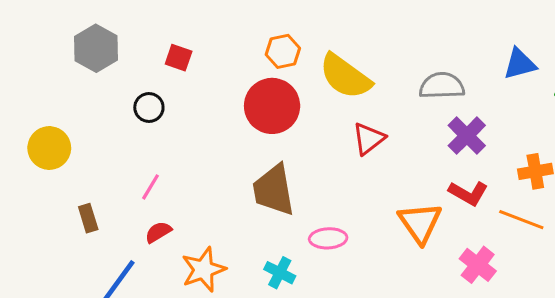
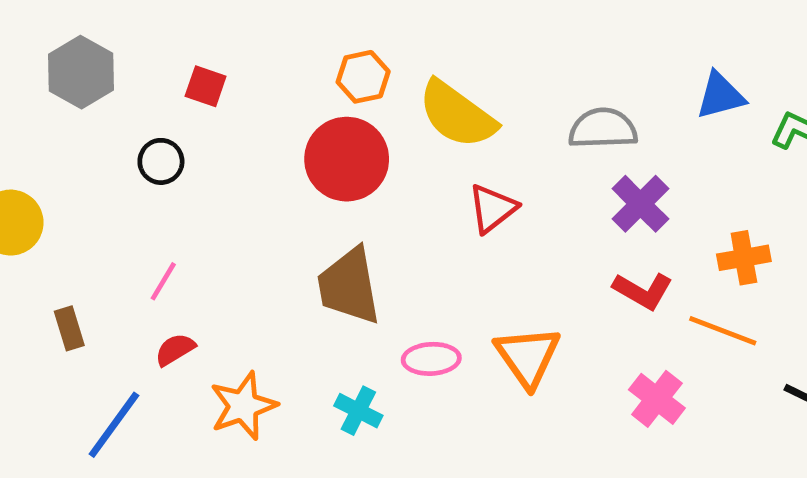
orange triangle: (420, 223) -> (528, 357), moved

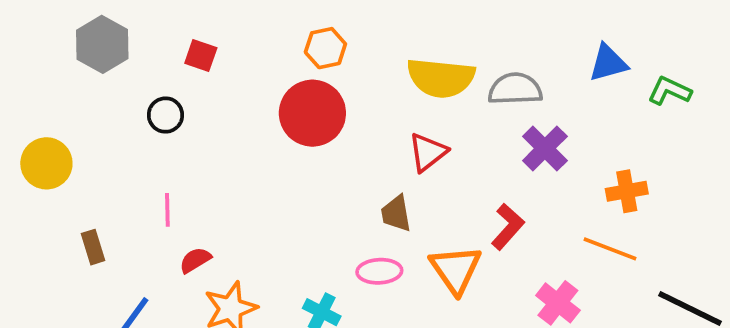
yellow semicircle: (457, 114) -> (441, 78), moved, turned -30
pink line: (163, 281) -> (167, 210), turned -32
brown trapezoid: (349, 286) -> (396, 214), moved, size x0.6
red L-shape: (643, 291) -> (508, 227), moved, turned -78
red semicircle: (175, 350) -> (195, 260), moved

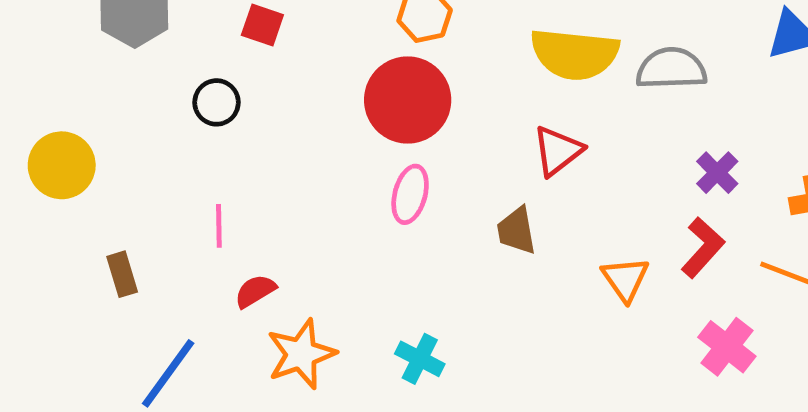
purple cross: (545, 148) -> (717, 173), moved, size x0.7
red L-shape: (508, 227) -> (703, 248), moved
orange triangle: (456, 269) -> (625, 279), moved, size x0.7
pink ellipse: (379, 271) -> (410, 194), moved, turned -72

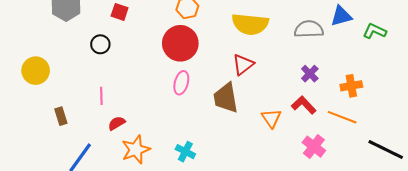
gray semicircle: (671, 69) -> (309, 29), moved
brown trapezoid: (516, 231) -> (226, 98), size x1.5
red L-shape: (703, 248) -> (304, 105), turned -85

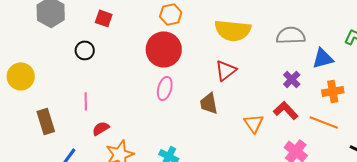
blue triangle: (341, 16) -> (323, 58), moved
brown trapezoid: (226, 98) -> (209, 103), size x0.7
brown rectangle: (61, 116) -> (46, 121), size x1.4

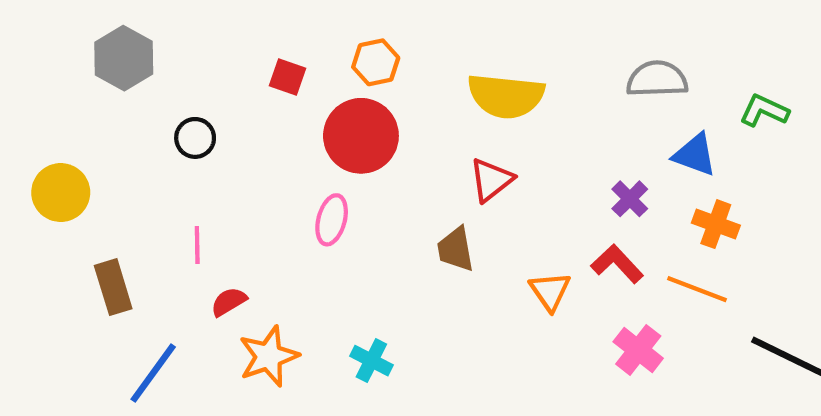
red square: (104, 18) -> (287, 77), moved
gray semicircle: (291, 35) -> (657, 79), moved
blue triangle: (323, 58) -> (695, 155), turned 35
pink ellipse: (165, 88) -> (332, 220), moved
orange cross: (333, 91) -> (716, 224), turned 30

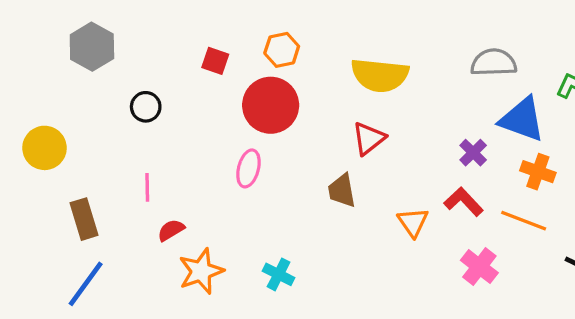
blue triangle: (695, 155) -> (522, 119), size x1.4
blue line: (153, 373) -> (86, 284), moved

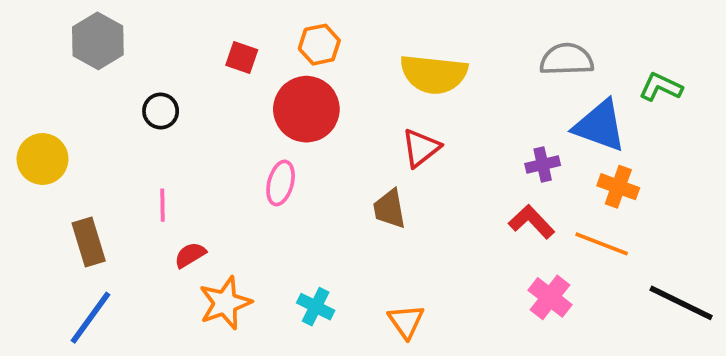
purple cross: (473, 153) -> (543, 165), turned 32
orange triangle: (413, 222) -> (406, 321), moved

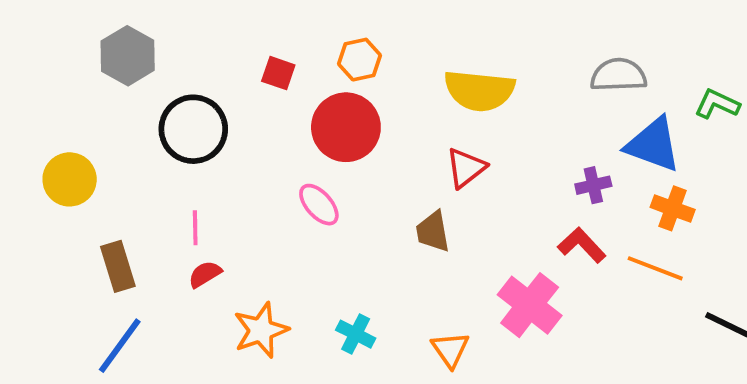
black circle: (161, 111) -> (193, 129), size x1.8
pink ellipse: (281, 183) -> (319, 205), turned -57
red semicircle: (190, 255) -> (205, 274), moved
pink cross: (550, 297) -> (530, 305), moved, size x1.4

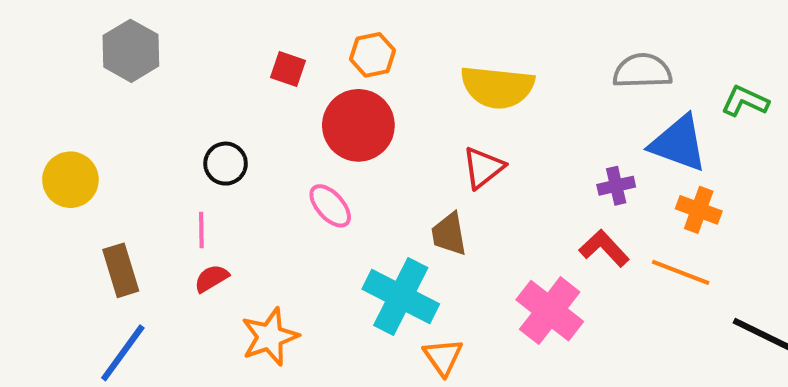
black circle: (193, 129) -> (226, 164), moved, size x0.6
cyan cross: (356, 334) -> (401, 296), moved, size x1.8
orange triangle: (450, 349) -> (443, 357), moved

